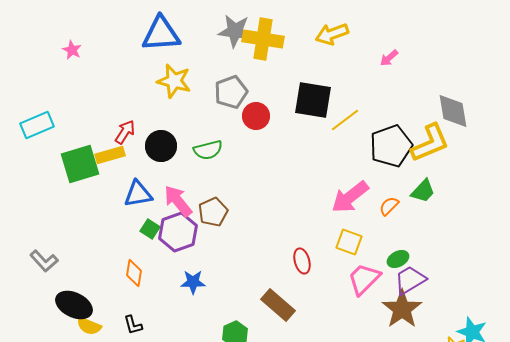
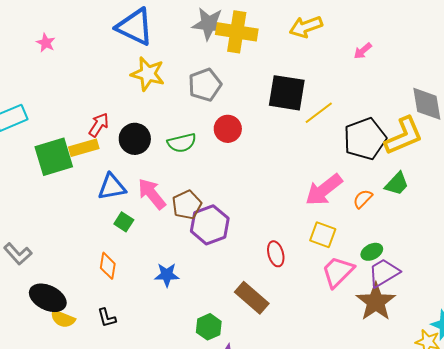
blue triangle: (161, 34) -> (135, 27), turned 30
red circle: (256, 116) -> (228, 129), moved
purple hexagon: (178, 232) -> (210, 225), moved

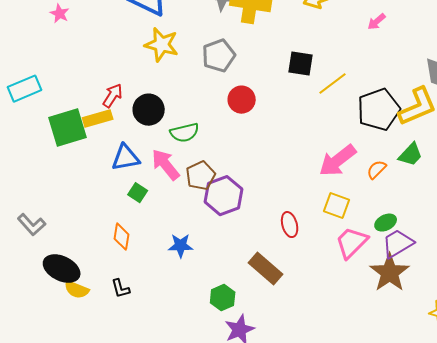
black square: (287, 93) -> (301, 64), size x0.7
green semicircle: (182, 143) -> (185, 133), moved

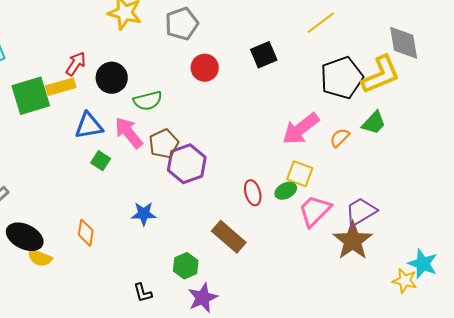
black square: (301, 64) -> (264, 55), moved, turned -32
yellow line: (333, 84) -> (321, 23), moved
green ellipse: (386, 223) -> (286, 191), moved
orange diamond: (122, 237) -> (86, 233), moved
black L-shape: (121, 289) -> (143, 293), moved

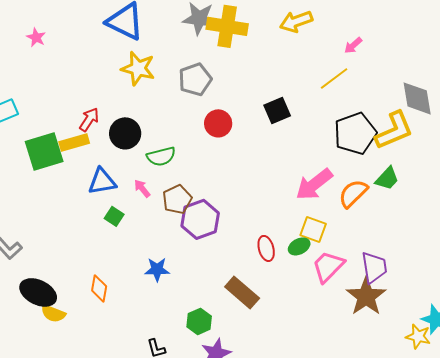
pink arrow: (129, 133) -> (142, 188), size x0.6
orange semicircle: (340, 138) -> (353, 193), size x1.5
purple trapezoid: (361, 212) -> (374, 267), turned 112

